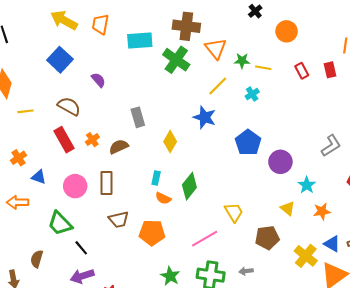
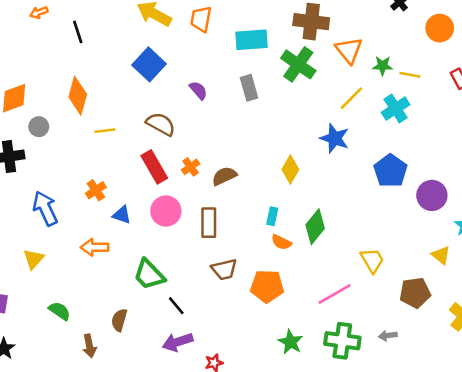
cyan cross: (252, 94) -> (396, 109), size x1.5
gray rectangle: (138, 117) -> (249, 88), moved
pink circle: (75, 186) -> (166, 211), moved

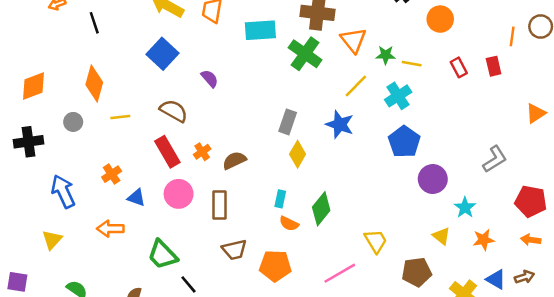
gray rectangle: (249, 88) -> (288, 122), moved, turned 35
gray circle: (39, 127) -> (73, 122), moved
blue pentagon: (390, 171) -> (404, 142), moved

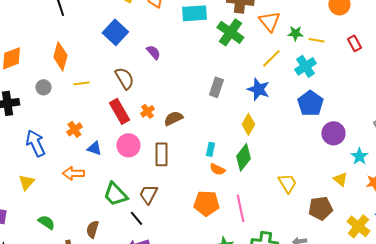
brown semicircle: (174, 111) -> (124, 78), turned 30
yellow diamond: (298, 154) -> (248, 124), moved
brown trapezoid: (234, 250) -> (148, 194), moved, turned 130
pink line: (340, 273) -> (240, 208), moved, turned -72

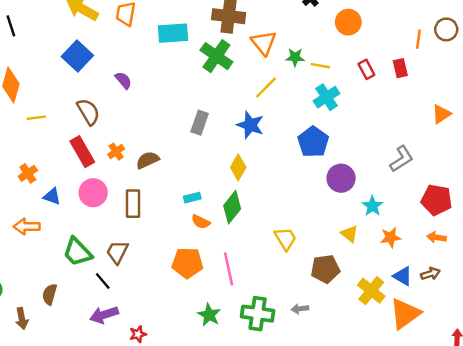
cyan cross: (305, 66) -> (327, 97), moved
cyan rectangle: (210, 149) -> (192, 198), turned 64

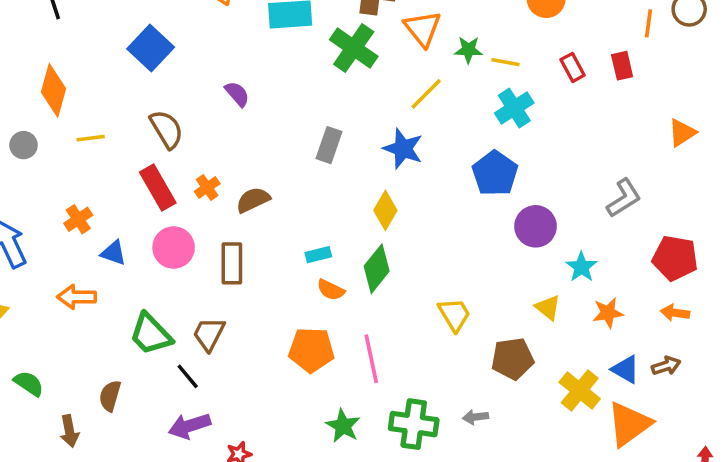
purple semicircle: (123, 80) -> (237, 94), moved

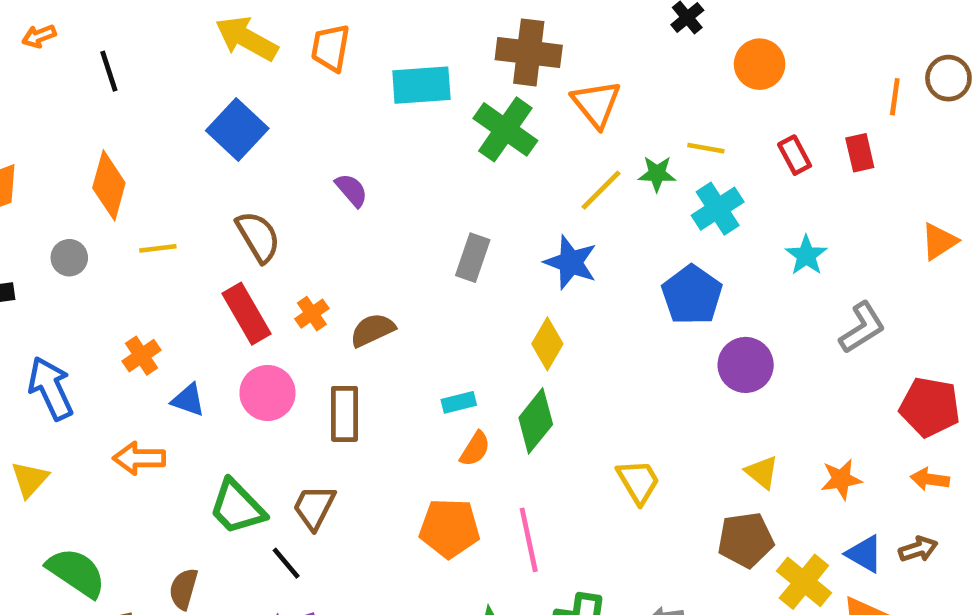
green star: (468, 50) -> (657, 174), moved
cyan star: (581, 267) -> (806, 255), moved
orange semicircle: (331, 290) -> (475, 449), turned -84
brown pentagon: (513, 359) -> (746, 540), moved
green semicircle: (29, 383) -> (76, 573), size x1.5

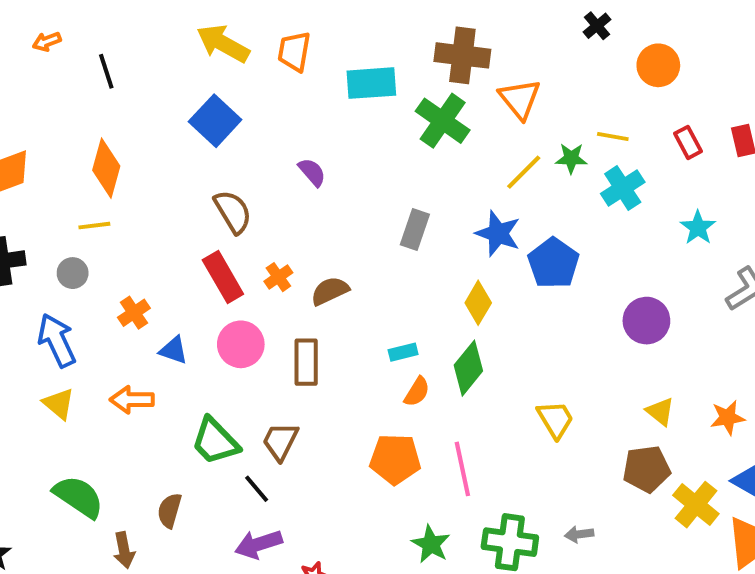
yellow line: (158, 248) -> (94, 226), moved
gray circle: (69, 258) -> (73, 273), moved
blue pentagon: (692, 295) -> (553, 263), moved
yellow triangle: (30, 479) -> (59, 404), moved, turned -32

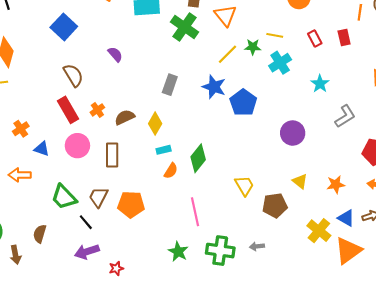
yellow diamond: (478, 303) -> (155, 124), moved
orange pentagon: (395, 459) -> (131, 204), moved
brown pentagon: (646, 469) -> (275, 205), moved

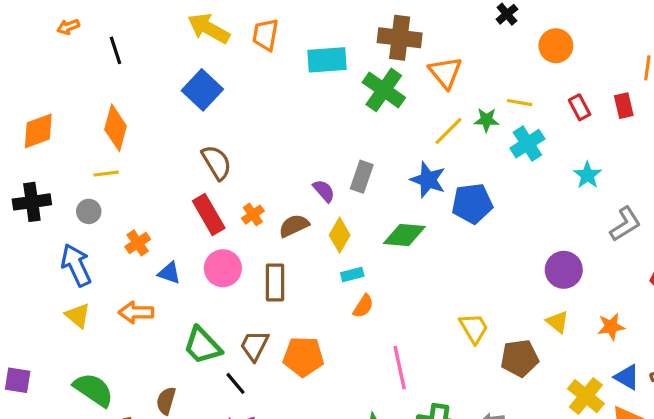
purple semicircle: (115, 54) -> (324, 191), moved
blue pentagon: (243, 103) -> (472, 204), turned 30
purple circle: (293, 133) -> (564, 270), moved
green diamond: (198, 158) -> (404, 235), moved, turned 56

